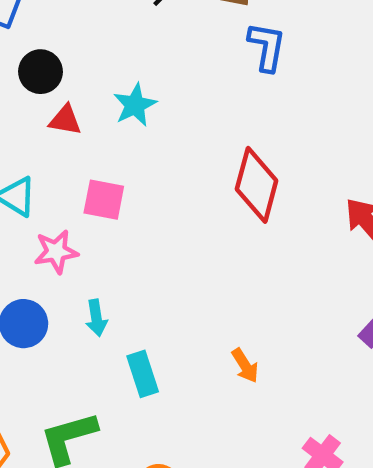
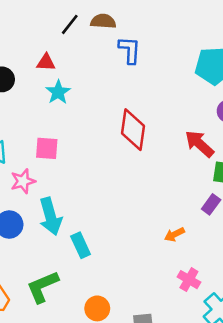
red triangle: (65, 120) -> (46, 62), moved
cyan arrow: (96, 318) -> (50, 216), size x1.8
orange arrow: (245, 366) -> (174, 234), moved, turned 102

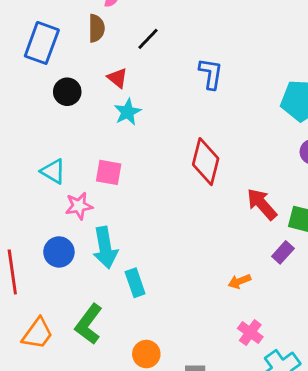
brown semicircle: (103, 21) -> (96, 28), moved, turned 80
red triangle: (46, 62) -> (117, 78), turned 30
red arrow: (199, 144) -> (262, 204), moved
green L-shape: (43, 287) -> (89, 324), turned -36

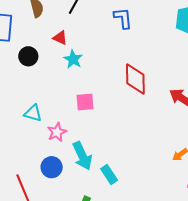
pink square: (109, 172) -> (85, 102), moved

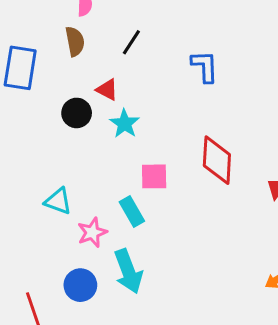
black circle: (28, 56) -> (77, 113), moved
pink square: (85, 102) -> (154, 176), moved
cyan rectangle: (109, 174) -> (132, 212), moved

